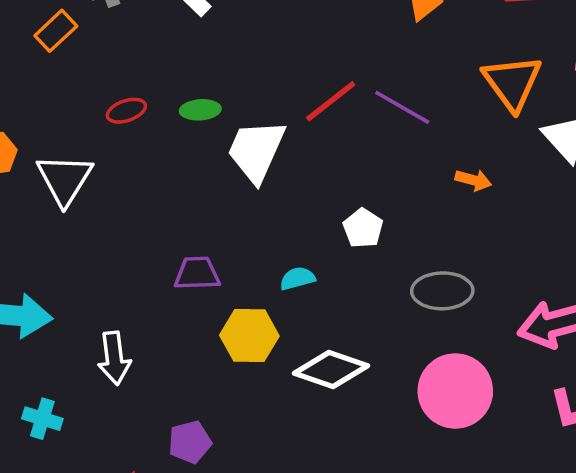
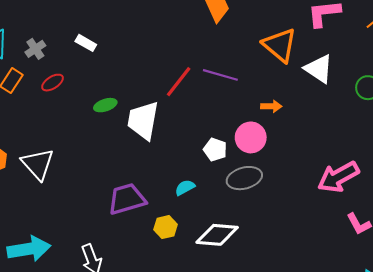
red ellipse: (126, 111) -> (53, 83), moved
purple trapezoid: (197, 273) -> (127, 199), size x1.4
gray ellipse: (442, 291) -> (244, 178), moved
yellow hexagon: (249, 336) -> (166, 227), size x0.7
pink circle: (455, 391) -> (251, 137), moved, size x0.7

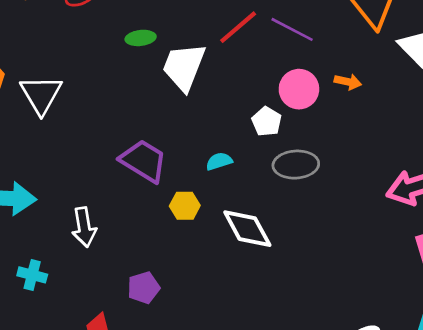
pink circle: (251, 137) -> (299, 89), moved
purple trapezoid: (127, 199) -> (144, 161), turned 36
white diamond: (217, 235) -> (247, 229), turned 45

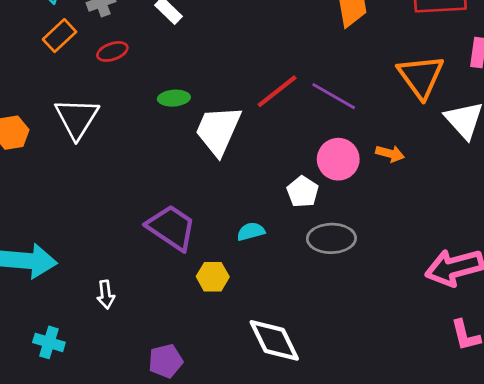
white triangle: (41, 94) -> (77, 118), moved
white arrow: (84, 227) -> (106, 295), size x0.7
white diamond: (247, 229) -> (274, 340), moved

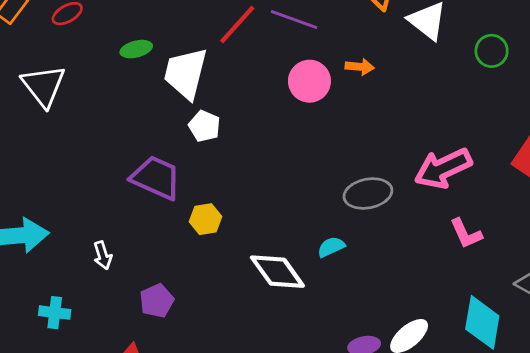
white pentagon: (303, 192) -> (205, 126), moved
cyan semicircle: (251, 231) -> (331, 247), moved
gray ellipse: (331, 238) -> (368, 194), moved
purple pentagon: (166, 361) -> (157, 301), moved

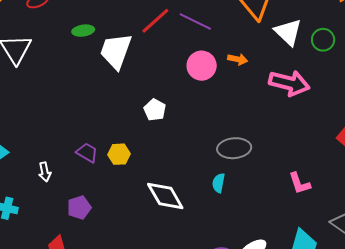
green circle: (492, 51) -> (323, 40), moved
white pentagon: (205, 126) -> (155, 110), moved
pink arrow: (443, 168) -> (289, 83), moved, turned -147
purple trapezoid: (156, 178) -> (87, 153), moved, size x0.6
cyan semicircle: (331, 247) -> (219, 183), moved, turned -60

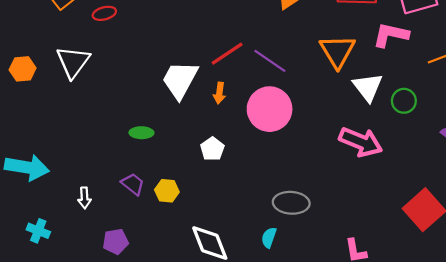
green ellipse: (83, 31) -> (141, 133), moved
orange arrow: (238, 59) -> (220, 93), moved, turned 78
pink circle: (202, 66) -> (270, 109), size x1.4

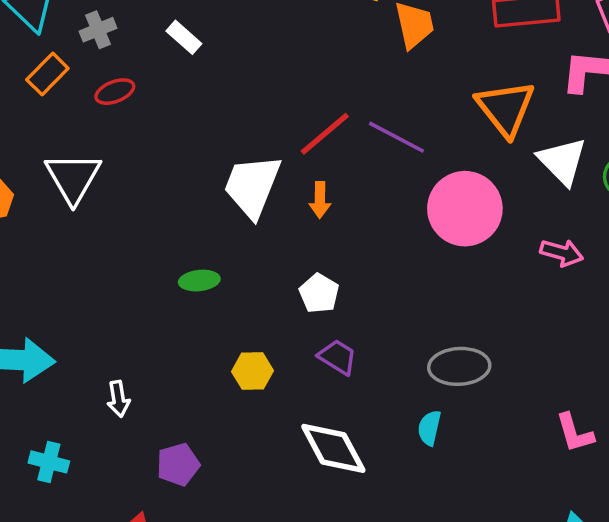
pink circle: (270, 109) -> (465, 209), moved
pink arrow: (361, 142) -> (562, 253), size x0.6
purple trapezoid: (133, 184) -> (338, 357), moved

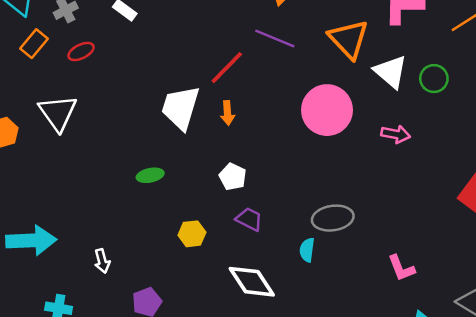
purple line: (396, 137) -> (275, 38), moved
cyan semicircle: (429, 428) -> (307, 250), moved
pink L-shape: (575, 433) -> (401, 268), moved

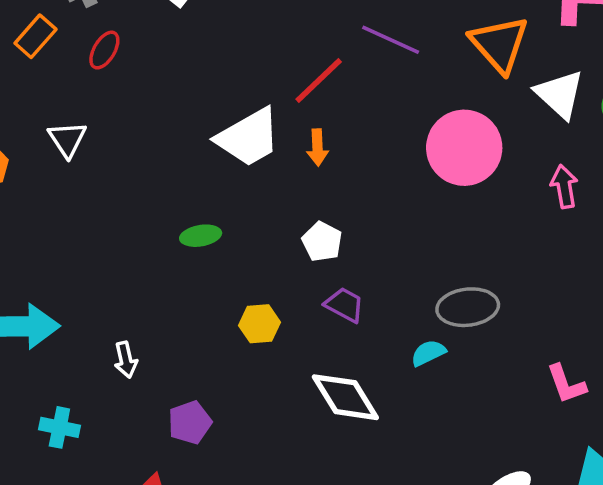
red ellipse: (81, 51) -> (104, 50), turned -35
white trapezoid: (181, 108) -> (248, 137), turned -138
white triangle: (58, 113) -> (67, 139), size x0.7
pink arrow: (396, 134) -> (564, 187), turned -112
cyan semicircle: (307, 250) -> (428, 353), turned 55

